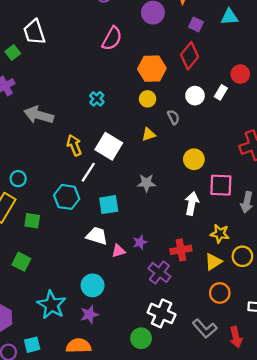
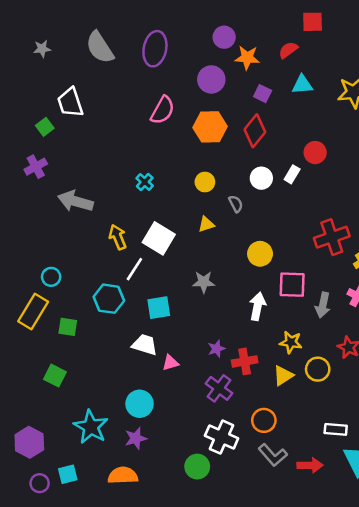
orange hexagon: (152, 69) -> (210, 127), moved
purple star: (140, 242) -> (216, 349), moved
orange circle: (220, 293) -> (264, 420), moved
red arrow: (236, 337) -> (310, 465), turned -78

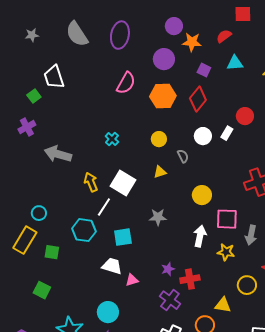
yellow star: (291, 342) -> (226, 252), moved
yellow triangle: (283, 376) -> (223, 305), moved, turned 42

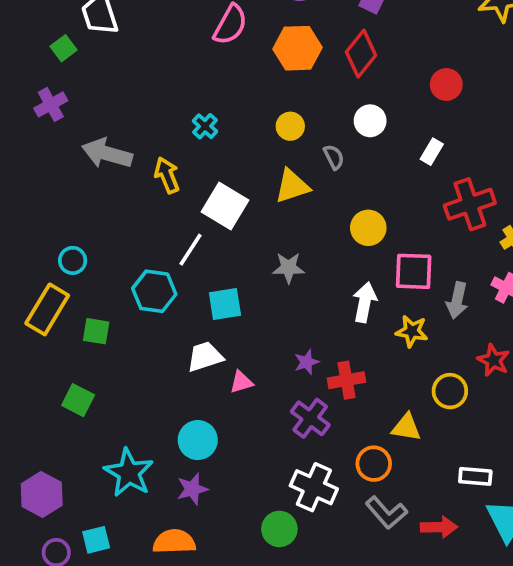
white rectangle: (227, 133) -> (432, 152), moved
yellow triangle: (160, 172) -> (292, 186), size x1.5
yellow arrow: (91, 182) -> (167, 175), moved
white trapezoid: (112, 266) -> (205, 357), turned -35

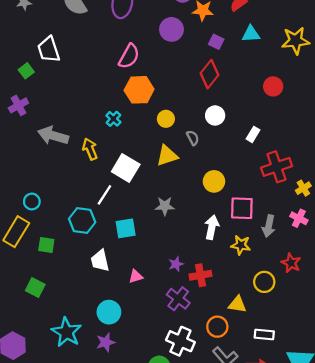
orange hexagon: (298, 48) -> (139, 90), moved
red circle: (446, 84) -> (273, 86), moved
white trapezoid: (205, 357) -> (100, 261), moved, turned -85
white rectangle: (475, 476) -> (264, 334), moved

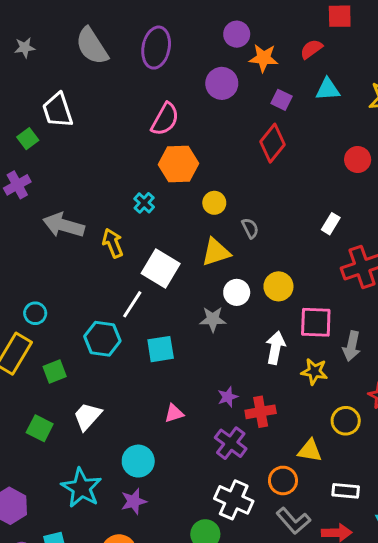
white circle: (215, 115) -> (237, 292), moved
green square: (46, 245) -> (55, 371), turned -30
white trapezoid: (100, 261) -> (87, 416), moved, turned 55

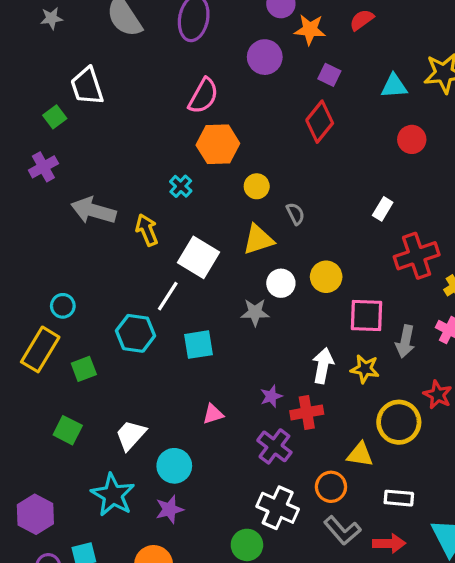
cyan triangle: (328, 89) -> (394, 86), moved
white arrow: (276, 348) -> (323, 366), moved
white trapezoid: (87, 416) -> (131, 435), moved
yellow circle: (346, 421) -> (399, 422), size x1.4

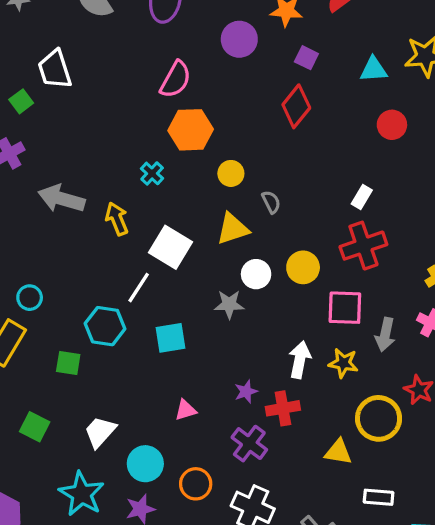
red cross: (417, 256) -> (363, 246), moved
green square: (84, 369) -> (68, 363), moved, turned 30
orange circle: (331, 487) -> (196, 484), moved

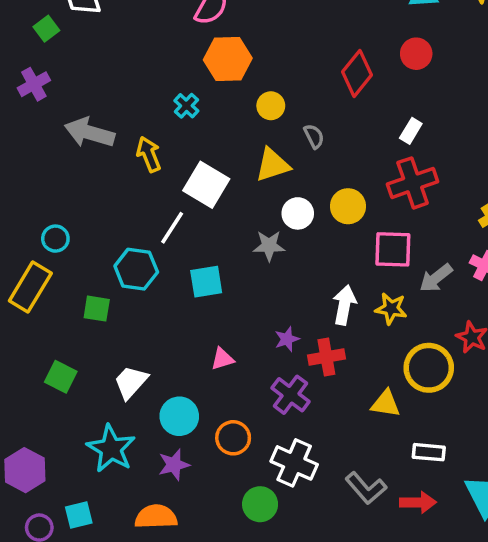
red diamond: (296, 106) -> (357, 73), moved
red circle: (392, 125) -> (416, 54), moved
gray arrow: (385, 335) -> (436, 278), turned 40

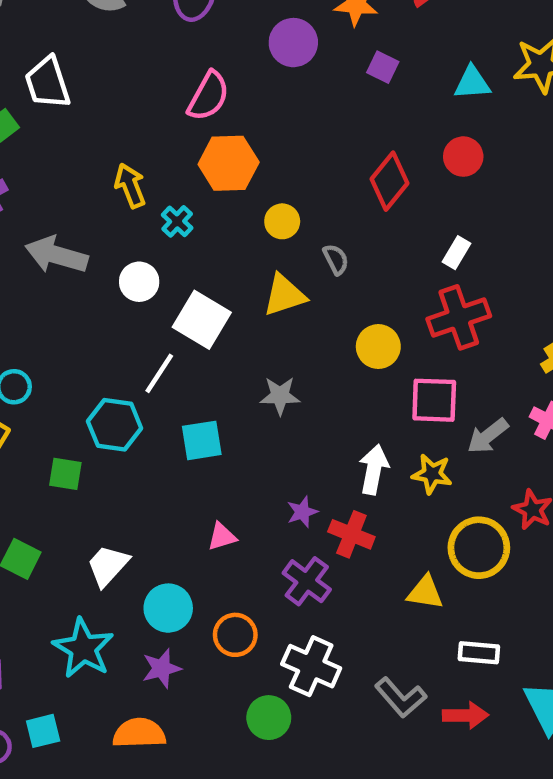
yellow arrow: (149, 154) -> (130, 186), moved
white circle: (298, 213) -> (139, 282), moved
red cross: (326, 357) -> (351, 534), turned 32

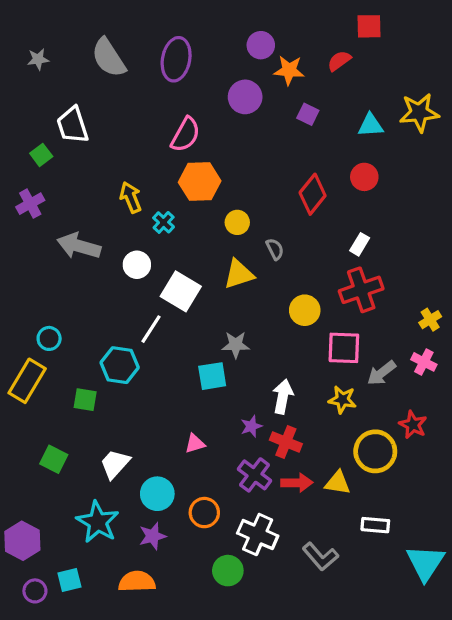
cyan square: (202, 440) -> (212, 376), moved
white arrow: (374, 469) -> (283, 396), moved
red arrow: (465, 715) -> (297, 483), moved

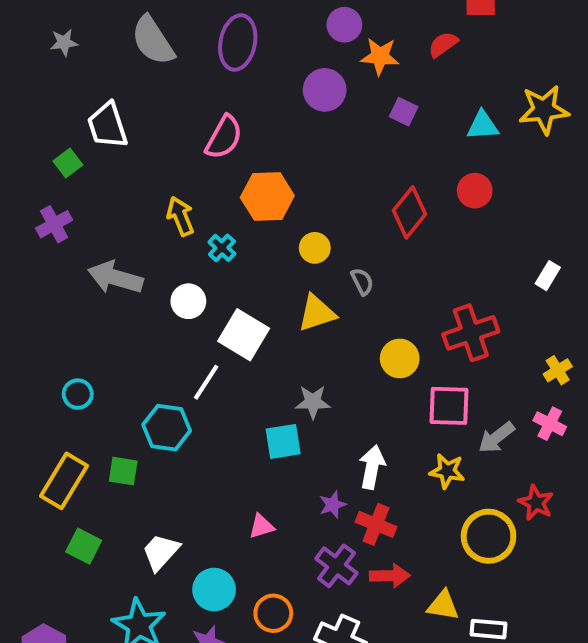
pink semicircle: (186, 135) -> (224, 137), moved
white rectangle: (360, 244) -> (548, 276), moved
yellow rectangle: (27, 381) -> (64, 481), moved
yellow triangle: (338, 483) -> (443, 605), moved

